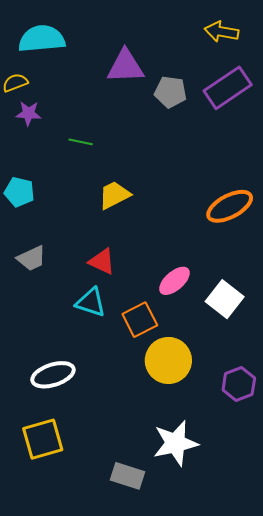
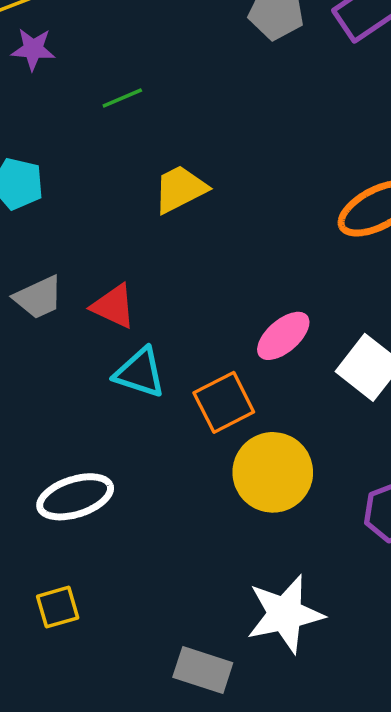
green line: (81, 142) -> (122, 98), turned -35
red triangle: (102, 261) -> (114, 306), moved
yellow square: (43, 439) -> (58, 607), size x0.6

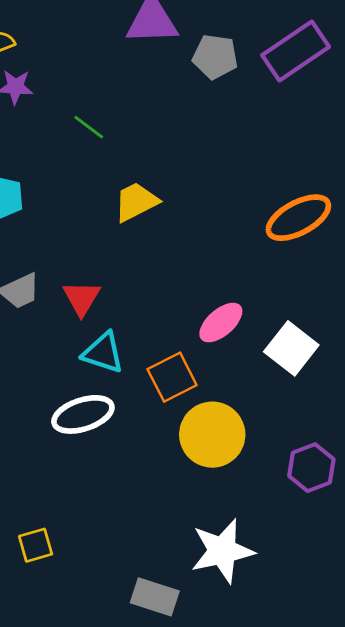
green line: (122, 98) -> (89, 127), turned 60
red triangle: (114, 306) -> (82, 298), turned 36
white ellipse: (75, 497) -> (83, 414), moved

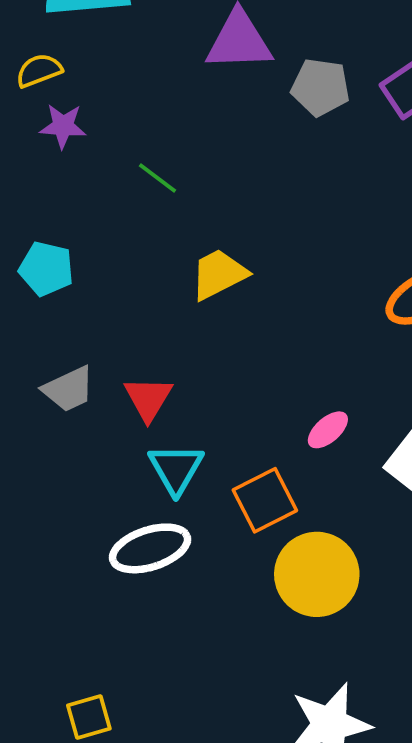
pink ellipse: (221, 323) -> (328, 430), size x0.7
cyan triangle: (103, 353) -> (176, 469), turned 42

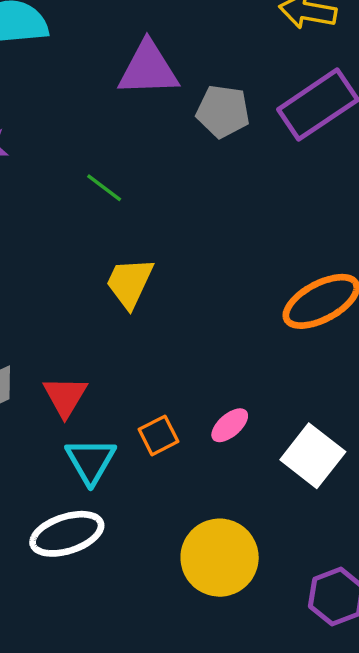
green line: (157, 178) -> (104, 188), moved
yellow trapezoid: (219, 274) -> (130, 283), turned -38
orange square: (265, 500) -> (158, 435), moved, size x0.7

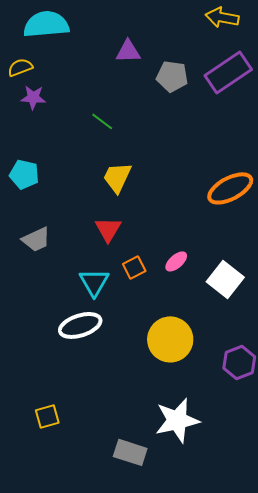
purple triangle: (148, 69) -> (128, 51), size x0.7
red triangle: (65, 396) -> (108, 229), moved

